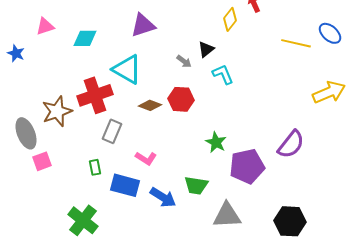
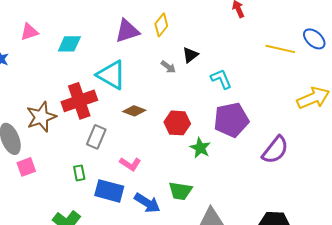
yellow diamond: (230, 19) -> (161, 25), moved
cyan L-shape: (223, 74) -> (221, 79), moved
red hexagon: (181, 99) -> (177, 123), moved
purple pentagon: (247, 166) -> (231, 120), moved

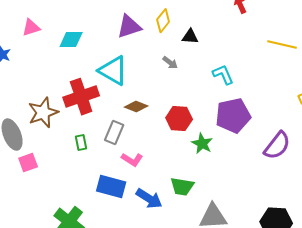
black triangle: (190, 55) -> (190, 37), moved, turned 42
gray rectangle: (96, 137) -> (114, 133), moved
green rectangle: (79, 173) -> (81, 143), moved

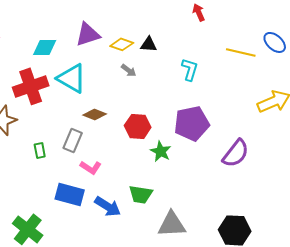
yellow diamond: (163, 21) -> (122, 44), moved, turned 70
cyan diamond: (71, 40) -> (45, 47), moved
cyan L-shape: (223, 75) -> (190, 69), moved, turned 40
red cross: (81, 97) -> (31, 86), moved

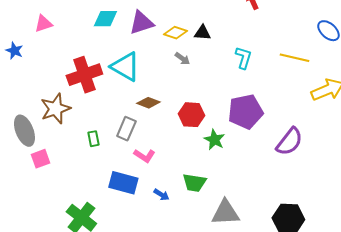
cyan diamond: (45, 47) -> (105, 19), moved
yellow line: (241, 52) -> (294, 58), moved
blue arrow: (108, 206) -> (161, 195), size x0.6

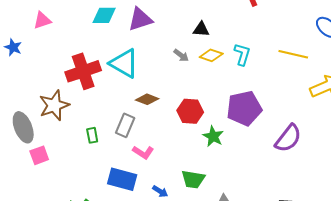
yellow diamond: (175, 33) -> (211, 55), moved

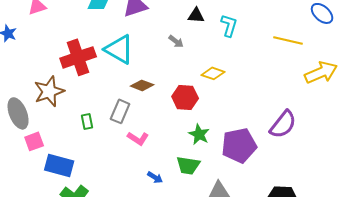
cyan L-shape: (242, 54) -> (229, 25), moved
yellow diamond: (211, 55) -> (213, 73), moved
purple pentagon: (244, 108) -> (239, 145), moved
green star: (213, 136) -> (199, 134), moved
blue rectangle: (122, 179) -> (59, 165), moved

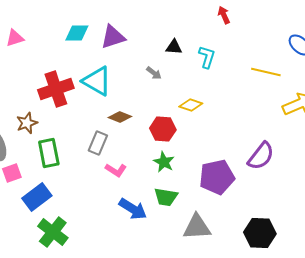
brown star: (49, 91) -> (27, 123), size x0.7
green rectangle: (87, 121) -> (49, 153), moved, size x1.8
green star: (199, 134) -> (164, 162), moved
blue rectangle: (59, 165) -> (37, 197), turned -52
blue arrow: (155, 177) -> (133, 209), size x1.8

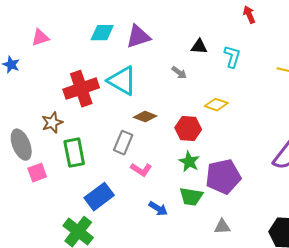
purple pentagon: (217, 177) -> (223, 177), moved
blue rectangle: (37, 197) -> (99, 197), moved
blue arrow: (133, 209) -> (158, 209), size x0.7
gray triangle: (197, 227) -> (222, 227), size x0.6

